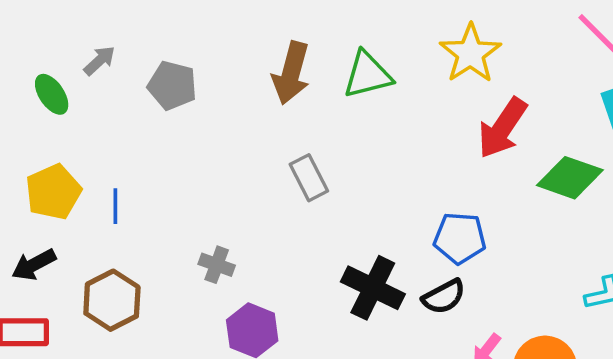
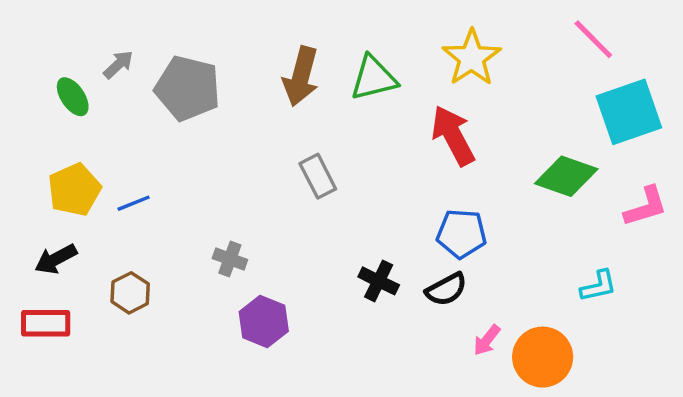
gray pentagon: (172, 85) -> (188, 88), size x1.4
red arrow: (502, 128) -> (453, 136), moved, turned 118
blue line: (115, 206) -> (134, 203), turned 68
black cross: (373, 288) -> (379, 281), size x0.7
brown hexagon: (112, 300) -> (130, 293), size x0.7

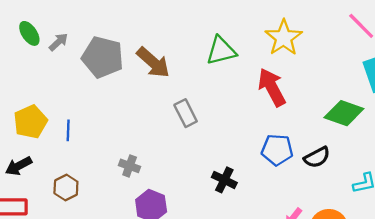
brown arrow: (301, 76) -> (153, 62), moved, turned -63
green ellipse: (73, 97) -> (29, 33), moved
blue line: (134, 203) -> (68, 130), turned -66
black semicircle: (446, 289) -> (317, 157), moved

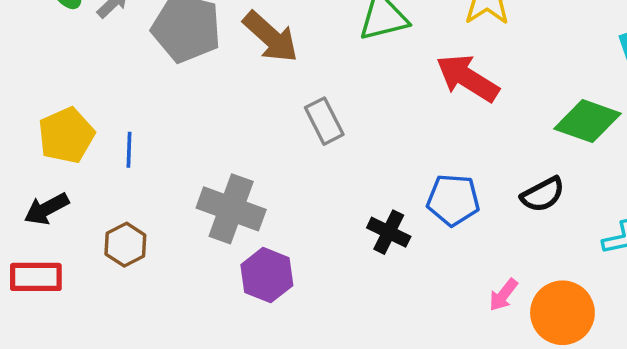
red arrow: (272, 87) -> (468, 78), turned -30
blue pentagon: (277, 150) -> (453, 200), moved
gray cross: (130, 166) -> (231, 209), size x1.8

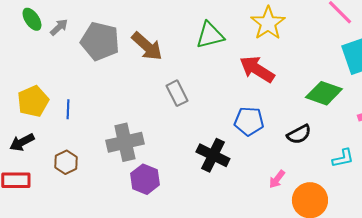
blue pentagon: (453, 200) -> (249, 121), moved
gray cross: (231, 209) -> (125, 142), turned -33
black cross: (389, 232) -> (213, 155), size x1.4
pink arrow: (503, 295) -> (277, 179), moved

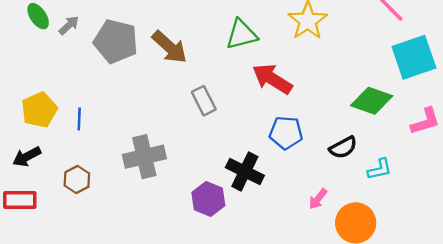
red arrow: (257, 69) -> (272, 79), moved
cyan L-shape: (343, 158) -> (380, 169), moved
purple hexagon: (145, 179) -> (208, 199), moved

